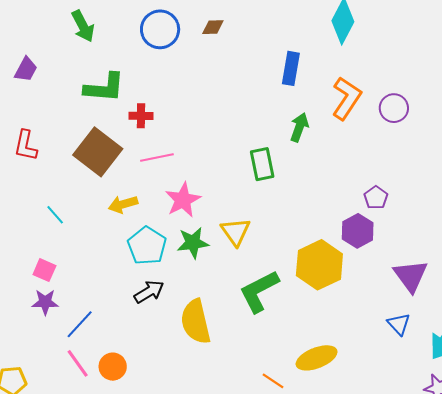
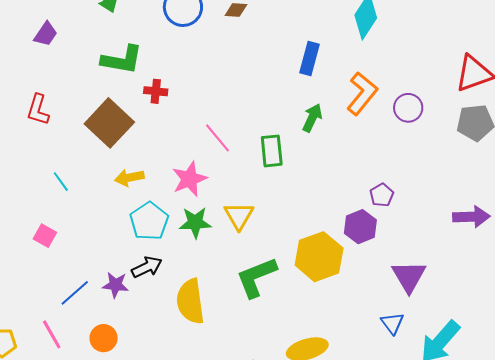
pink line: (157, 157) -> (217, 138), moved, turned 56
purple star: (45, 302) -> (115, 285), moved
pink line: (78, 363) -> (52, 334), moved

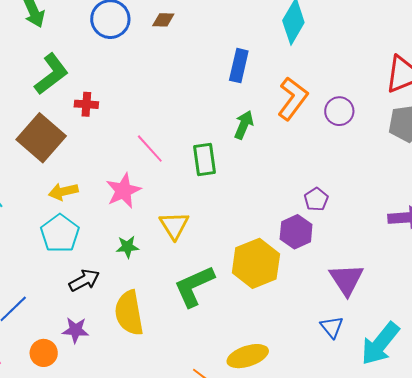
green L-shape: (122, 60) -> (51, 74), turned -45
cyan pentagon: (149, 221) -> (60, 233), moved
green star: (195, 223) -> (127, 247), moved, size x0.7
purple star: (115, 285) -> (75, 330), moved

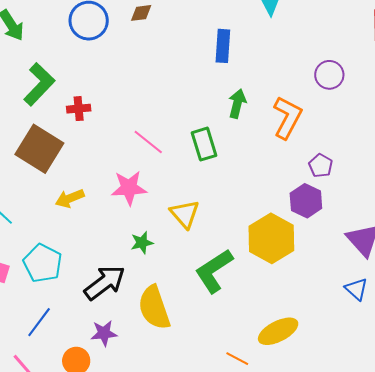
orange L-shape: (293, 98) -> (287, 117), moved
pink star: (123, 191) -> (129, 188), turned 30
cyan pentagon: (60, 233) -> (43, 263), moved
black arrow: (84, 280) -> (105, 283), size x1.4

